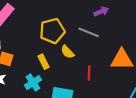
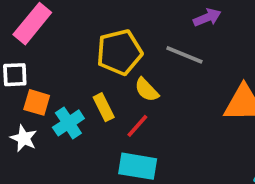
red line: (89, 73) -> (137, 126), moved, turned 40
cyan cross: (33, 83) -> (68, 123), moved

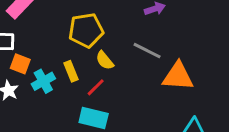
gray line: (184, 55) -> (147, 51), moved

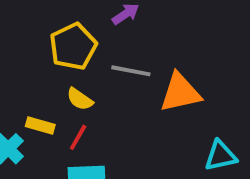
yellow pentagon: (86, 30) -> (73, 46), moved
yellow rectangle: (71, 71) -> (40, 126), turned -36

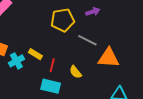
yellow semicircle: (80, 99) -> (76, 72), moved
red line: (78, 137) -> (52, 65), turned -32

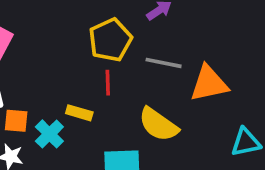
red line: (52, 65) -> (108, 83), moved
yellow semicircle: (76, 72) -> (158, 124), size x1.6

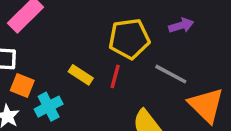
orange triangle: (209, 84) -> (206, 105), turned 39
yellow rectangle: (79, 113) -> (81, 75), moved

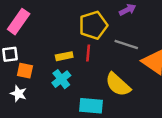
yellow rectangle: (81, 75) -> (64, 56), turned -35
cyan cross: (49, 107) -> (61, 79), moved

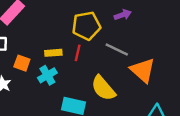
orange square: (25, 71) -> (22, 63), moved

